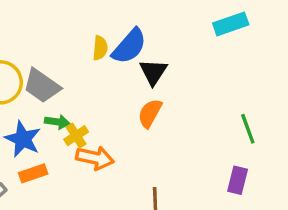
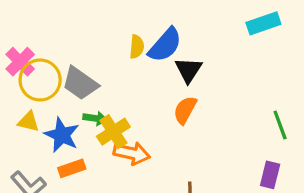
yellow cross: (76, 136) -> (113, 132), size x1.4

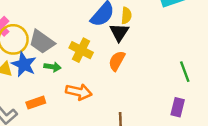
yellow semicircle: (137, 47) -> (126, 16), moved
yellow cross: (113, 132) -> (81, 50), moved, turned -30
blue star: (62, 135) -> (24, 64), moved

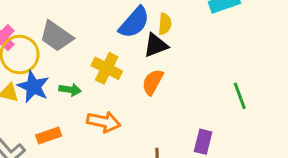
black triangle: (119, 32) -> (156, 45), turned 36
gray trapezoid: (42, 42) -> (56, 36), moved
purple rectangle: (178, 107) -> (203, 142), moved

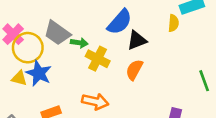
yellow semicircle: (165, 24) -> (174, 23), moved
green arrow: (70, 90) -> (79, 43), moved

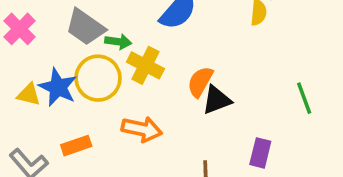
black triangle: (137, 40) -> (217, 100), moved
yellow circle: (28, 48) -> (98, 78), moved

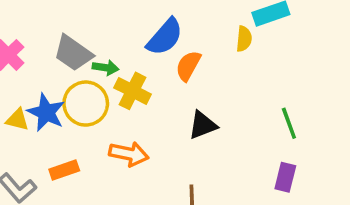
orange semicircle: (200, 82) -> (188, 66), moved
purple rectangle: (260, 153) -> (285, 177), moved

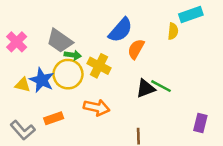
green arrow: (106, 68) -> (73, 55), moved
green line: (289, 123) -> (161, 86), moved, turned -42

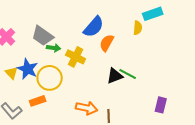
yellow circle: (68, 74) -> (50, 78), moved
yellow triangle: (23, 85) -> (11, 73), turned 32
orange arrow: (97, 108) -> (87, 108), moved

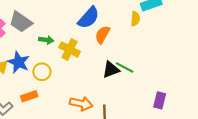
gray trapezoid: (43, 36) -> (21, 22), moved
yellow circle: (50, 78) -> (42, 72), size x0.7

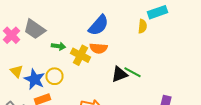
orange semicircle: (102, 35) -> (98, 48), moved, turned -114
blue star: (19, 62) -> (34, 79), moved

